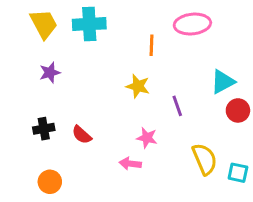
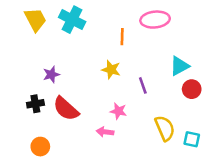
cyan cross: (89, 24) -> (72, 20), turned 30
purple star: (50, 73) -> (51, 74), moved
red semicircle: (82, 135) -> (66, 109), size x1.6

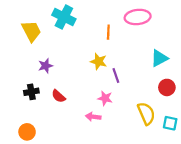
yellow trapezoid: (35, 20) -> (31, 31), moved
purple line: (143, 85) -> (116, 76), moved
red circle: (192, 89) -> (167, 87), moved
red semicircle: (66, 109) -> (58, 96), size x0.6
orange circle: (40, 147) -> (27, 132), moved

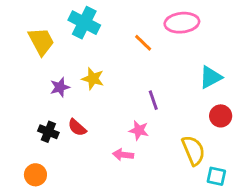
orange line: (108, 32) -> (143, 43), turned -48
yellow star: (99, 61) -> (93, 79), moved
black cross: (31, 92) -> (48, 132), moved, turned 32
cyan square: (170, 123) -> (216, 176), moved

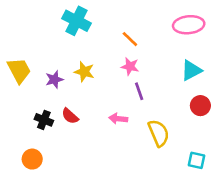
pink ellipse: (182, 23) -> (189, 25), moved
yellow trapezoid: (41, 41) -> (19, 70), moved
pink star: (139, 130) -> (130, 66), moved
yellow semicircle: (193, 150) -> (159, 133), moved
pink arrow: (123, 155) -> (118, 119), moved

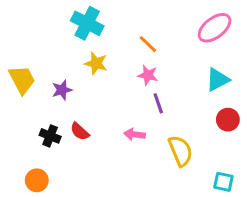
pink ellipse: (189, 25) -> (215, 28), turned -32
yellow star: (84, 72) -> (96, 63), moved

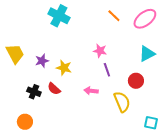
orange line: (148, 44) -> (114, 16), moved
yellow star: (96, 63) -> (64, 68), moved
red circle: (228, 120) -> (136, 81), moved

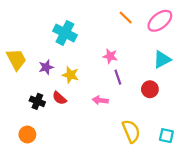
cyan cross: (59, 16) -> (65, 33), moved
yellow semicircle: (122, 102) -> (131, 131), moved

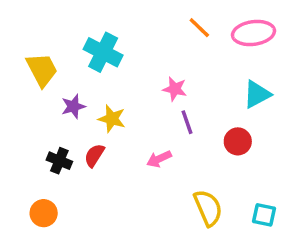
pink ellipse: (160, 21) -> (253, 33), turned 30
yellow trapezoid: (16, 59) -> (42, 70), moved
red semicircle: (59, 98) -> (94, 155), turned 80
pink arrow: (100, 100) -> (159, 159), turned -32

